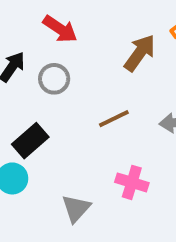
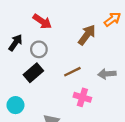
black rectangle: (30, 141) -> (33, 73), moved
pink cross: (132, 182) -> (82, 97), moved

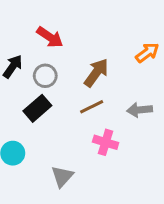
orange arrow: (113, 19) -> (147, 53), moved
brown arrow: (87, 35) -> (96, 73), moved

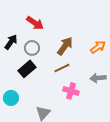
orange arrow: (147, 53) -> (98, 47), moved
gray arrow: (140, 110) -> (98, 78), moved

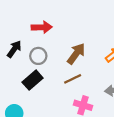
red arrow: (35, 23) -> (42, 27), turned -36

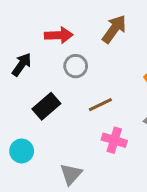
brown arrow: (76, 54) -> (114, 29), moved
gray circle: (38, 56) -> (76, 66), moved

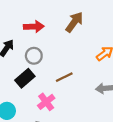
gray circle: (76, 66) -> (34, 56), moved
pink cross: (114, 140) -> (46, 102), moved, turned 36

